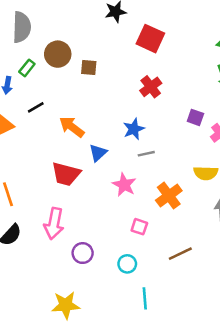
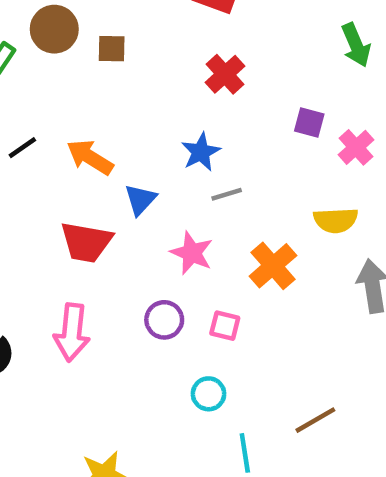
black line: (36, 107) -> (22, 148), moved
purple circle: (83, 253) -> (164, 320), moved
brown line: (180, 254) -> (315, 420), moved

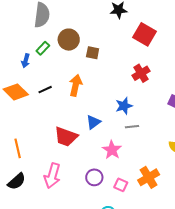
orange arrow: (90, 157) -> (76, 85), moved, turned 60
orange cross: (273, 266) -> (149, 177), moved

